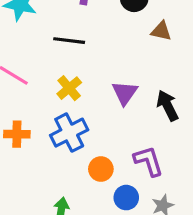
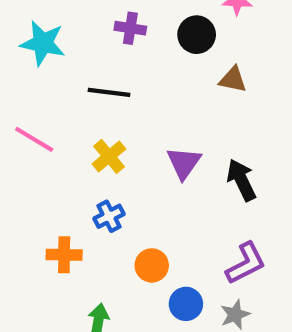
blue cross: (69, 133) -> (109, 216), size x0.6
orange cross: (17, 134) -> (64, 255), moved
purple L-shape: (148, 161) -> (246, 263), moved, turned 80

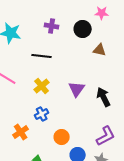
orange cross: (64, 255) -> (21, 132), turned -35

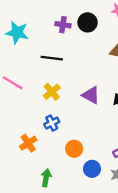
black circle: (83, 29) -> (87, 22), moved
purple triangle: (77, 89) -> (91, 95), turned -36

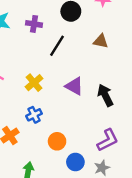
purple cross: (63, 25) -> (34, 24), moved
black line: (52, 58) -> (57, 46), moved, turned -65

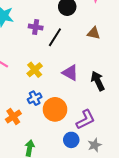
purple cross: (34, 24) -> (36, 27), moved
purple L-shape: (108, 140) -> (85, 120), moved
orange circle: (57, 141) -> (55, 109), moved, size x1.5

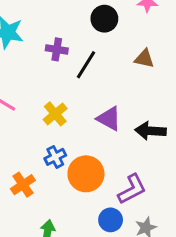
black arrow: (98, 81) -> (150, 131), turned -60

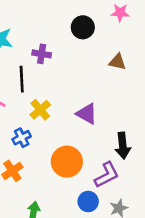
black line: (86, 65) -> (22, 79), moved, turned -35
black arrow: (150, 131) -> (123, 146), moved, turned -100
blue cross: (55, 157) -> (22, 138), moved

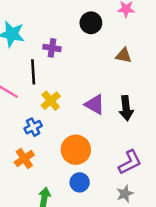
black arrow: (123, 146) -> (126, 108), moved
purple L-shape: (107, 175) -> (130, 162), moved
blue circle: (88, 202) -> (80, 182), moved

